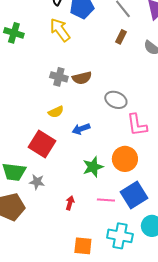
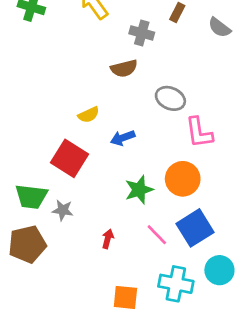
gray cross: (59, 77) -> (142, 33), moved
pink line: (106, 200) -> (157, 235), turned 42

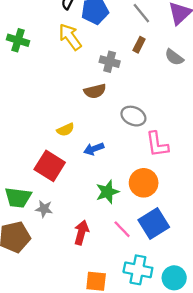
red arrow: (108, 239) -> (81, 233), size x1.5
cyan circle: (219, 270) -> (174, 278), moved

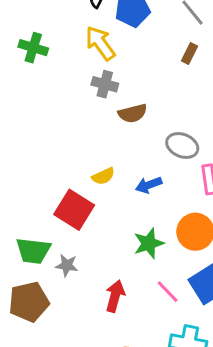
gray cross: (110, 62) -> (105, 84), moved
yellow semicircle: (66, 130) -> (103, 176), moved
blue arrow: (94, 149) -> (149, 185), moved

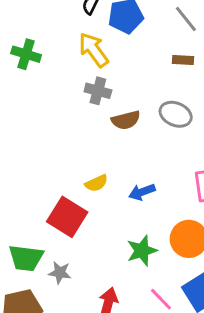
brown rectangle: (190, 53) -> (183, 60), turned 66
gray ellipse: (182, 146) -> (176, 114), moved

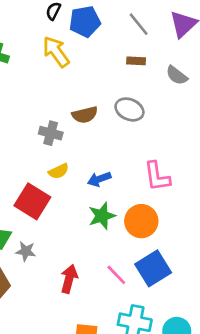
gray cross: (98, 91) -> (51, 133), moved
green star: (142, 251) -> (102, 216), moved

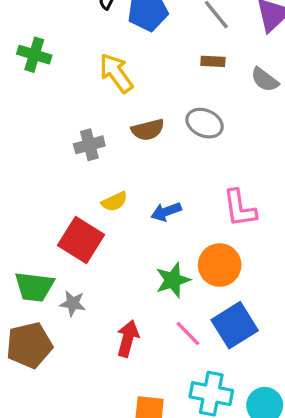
yellow arrow: (56, 52) -> (116, 73), moved
gray cross: (51, 133) -> (89, 145), moved, turned -30
green star: (102, 216) -> (173, 280), moved

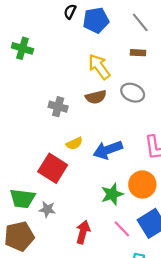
yellow arrow: (116, 73) -> (99, 67), moved
gray cross: (89, 145) -> (58, 107), turned 30
blue arrow: (166, 212) -> (108, 150), size x1.5

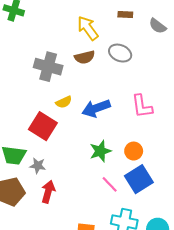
gray cross: (58, 107) -> (48, 67), size x1.5
orange circle: (142, 184) -> (134, 151), moved, size x0.7
red arrow: (83, 232) -> (48, 192), moved

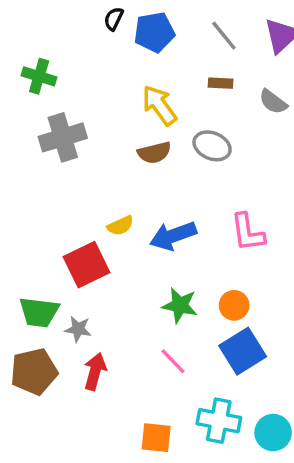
gray cross: (48, 67) -> (63, 137), moved, turned -32
red square: (43, 126) -> (87, 265), turned 32
green star: (100, 151) -> (180, 305), turned 30
pink line: (110, 184) -> (173, 361), moved

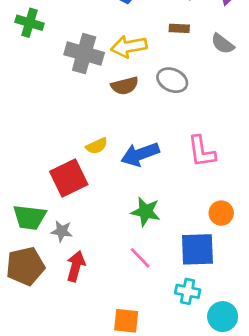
yellow arrow: (159, 105) -> (129, 47), turned -64
gray cross: (63, 137) -> (84, 54), moved, turned 33
orange circle: (234, 305) -> (221, 213), moved
blue square: (243, 351) -> (197, 249), turned 30
cyan cross: (219, 421) -> (188, 291), moved, size x0.7

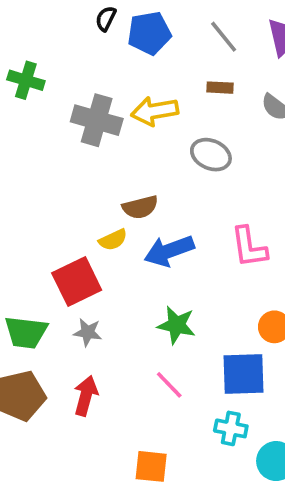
brown semicircle: (125, 86) -> (140, 207), moved
gray star: (62, 231) -> (88, 332), moved

